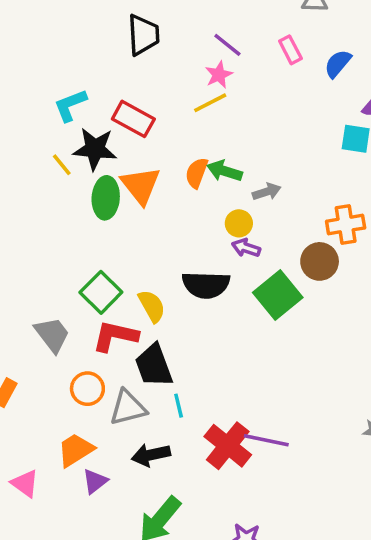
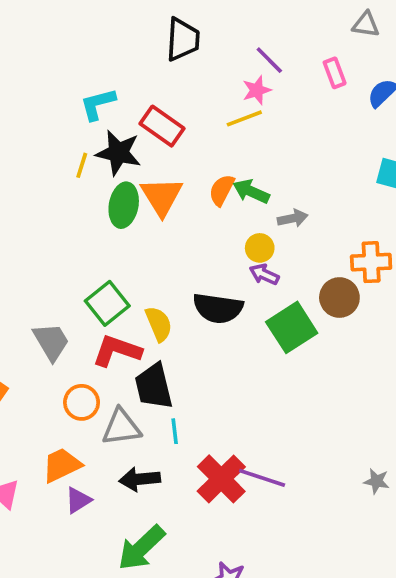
yellow line: (62, 165) -> (82, 165), turned 50

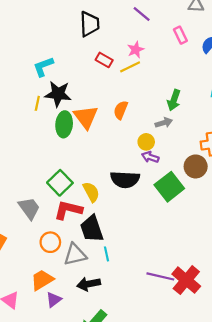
purple line: (269, 60) -> (142, 14), moved
red rectangle: (162, 126) -> (104, 60), moved, size x0.7
green arrow: (251, 191) -> (174, 100), moved, turned -90
red cross: (221, 479) -> (186, 280), moved

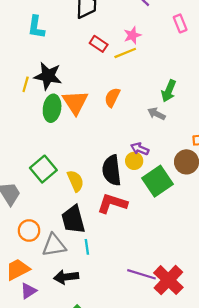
cyan L-shape: (43, 67) -> (36, 27), moved, turned -65
gray arrow: (164, 123) -> (156, 114), turned -140
yellow circle: (146, 142) -> (134, 161), moved
black semicircle: (125, 179) -> (112, 170), turned 76
red L-shape: (68, 210) -> (112, 203), moved

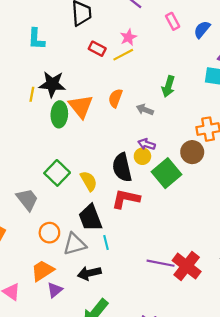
gray arrow: (156, 114) -> (145, 110), moved

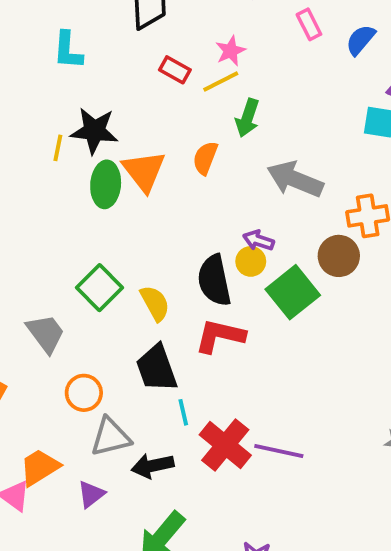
green arrow: (168, 86) -> (247, 118), moved
gray arrow: (145, 110) -> (295, 179), moved, size x1.8
gray triangle: (75, 244) -> (110, 437), moved
red cross: (187, 266) -> (225, 445), moved
orange trapezoid: (43, 271) -> (40, 467), moved

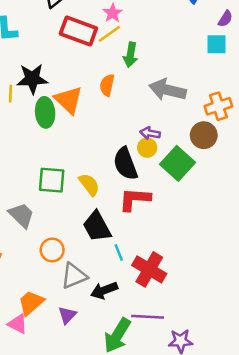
red rectangle: (175, 70) -> (78, 31), size x1.8
green square: (100, 288) -> (52, 180), turned -32
purple line: (279, 451) -> (148, 317), moved

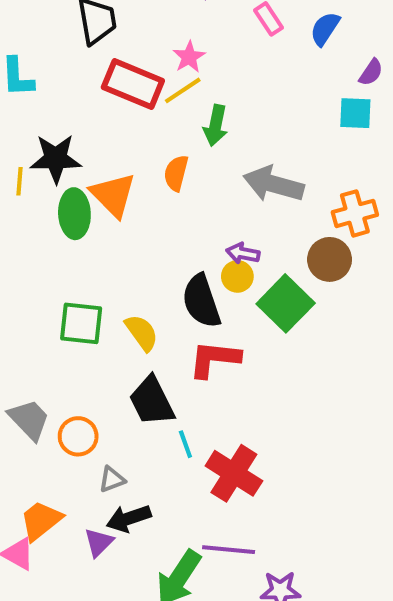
gray trapezoid: (21, 215) -> (29, 420), moved
gray triangle: (74, 276) -> (112, 479), size x0.6
black arrow: (104, 290) -> (129, 518), moved

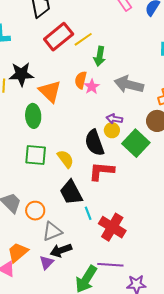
pink star: (189, 57) -> (92, 87), moved
red rectangle: (133, 84) -> (59, 37), turned -60
green ellipse: (74, 214) -> (33, 116), moved
gray triangle: (112, 479) -> (52, 231), size x1.5

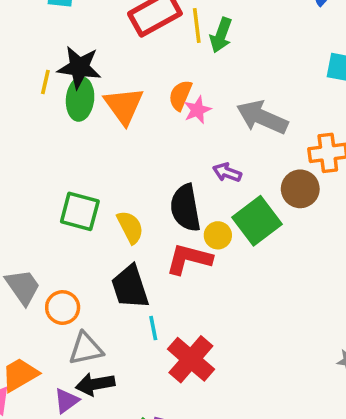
yellow line: (83, 39) -> (197, 25), turned -72
green arrow: (100, 56) -> (221, 35), moved
green ellipse: (33, 116) -> (80, 99), moved
yellow circle: (112, 130) -> (218, 235), moved

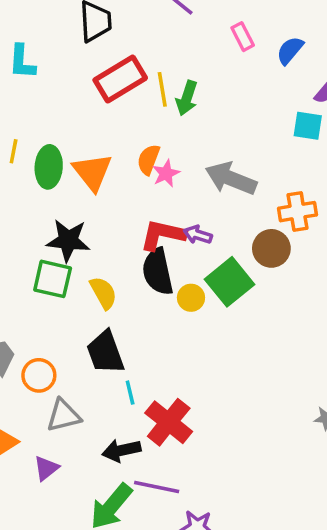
black star: (79, 67) -> (68, 240), moved
red L-shape: (189, 259) -> (163, 235), moved
black arrow: (95, 384) -> (121, 450), moved

